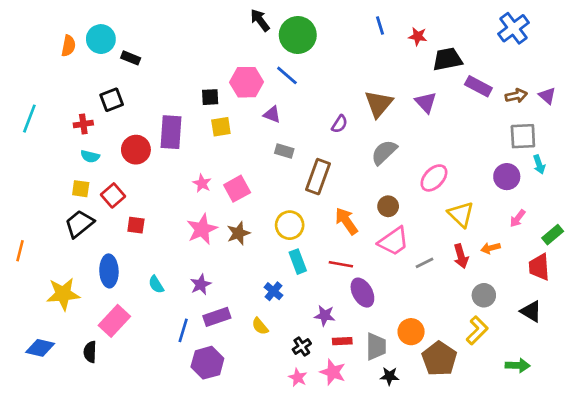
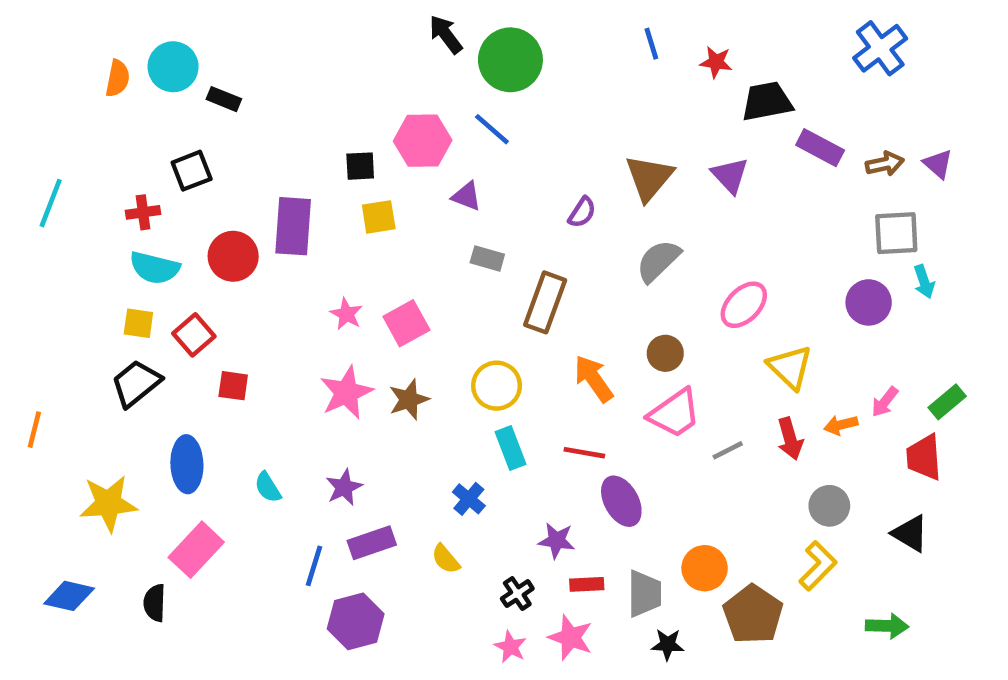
cyan semicircle: (90, 156) -> (155, 268), size x1.5
pink arrow: (518, 218) -> (885, 402), moved

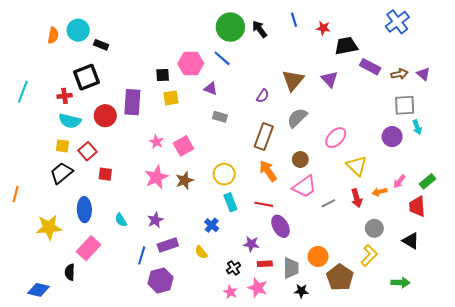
black arrow: (446, 34) -> (260, 29), moved
black square: (192, 171) -> (86, 77), size x1.4
brown rectangle: (545, 302) -> (264, 137), moved
blue diamond: (69, 596) -> (38, 290), moved

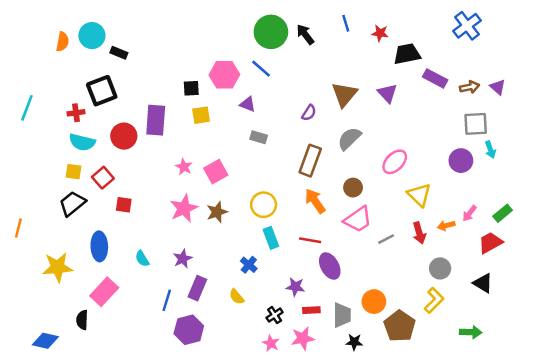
red trapezoid: (417, 206) -> (490, 243), turned 65
purple rectangle: (168, 245) -> (197, 288), turned -48
pink star: (258, 288) -> (303, 338), turned -30

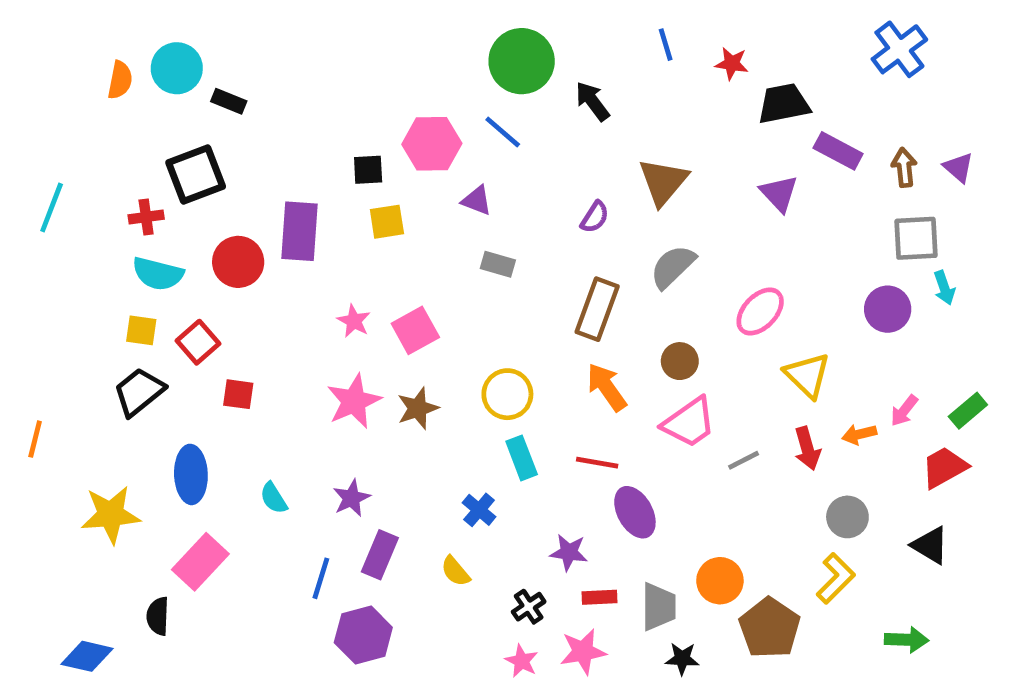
black arrow: (305, 34) -> (592, 101), moved
brown arrow: (469, 87) -> (904, 167), turned -84
purple triangle: (387, 93) -> (779, 193), moved

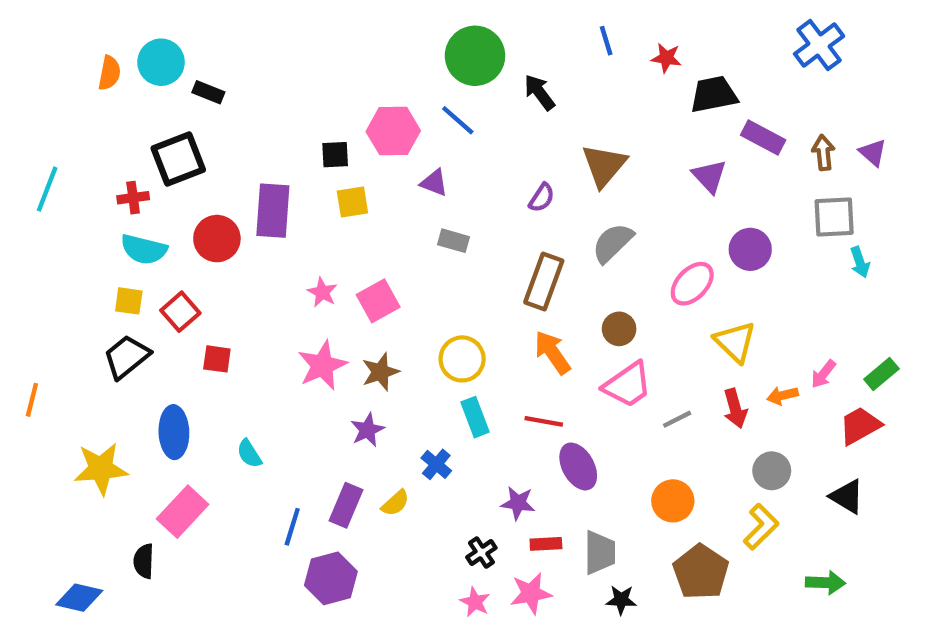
purple circle: (888, 309) -> (750, 249), moved
purple star: (352, 498) -> (367, 430), moved
yellow semicircle: (455, 571) -> (395, 503), moved, turned -92
orange circle: (720, 581) -> (673, 501), moved

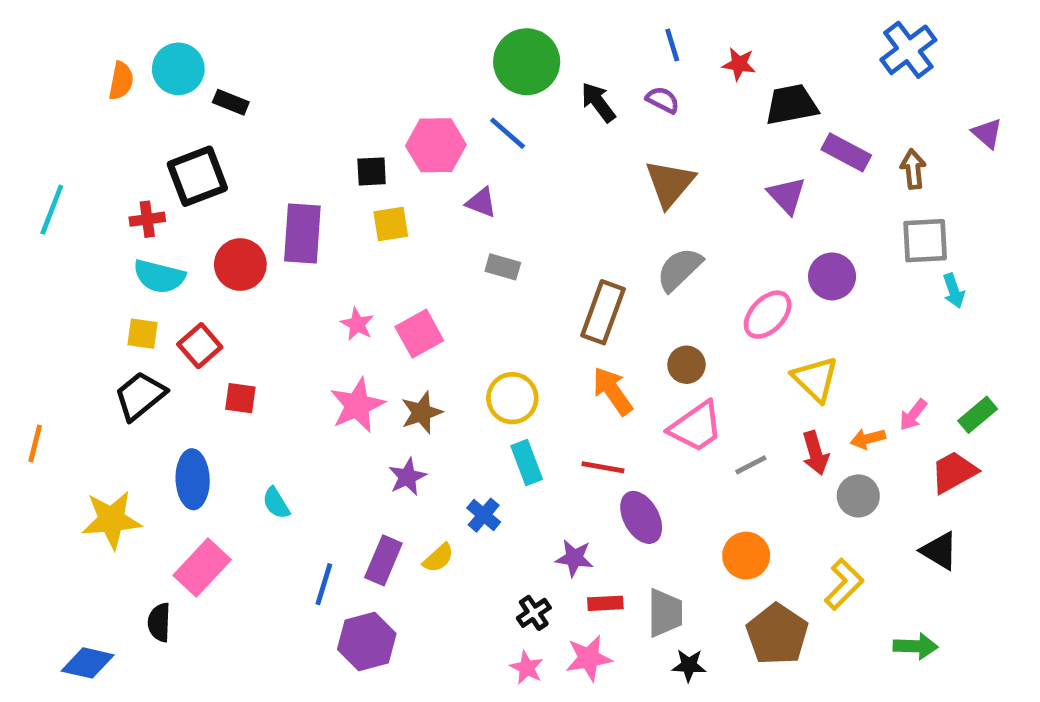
purple triangle: (873, 153) -> (987, 133), moved
purple semicircle: (542, 198) -> (663, 100), moved, turned -96
gray circle: (772, 471) -> (858, 496), moved

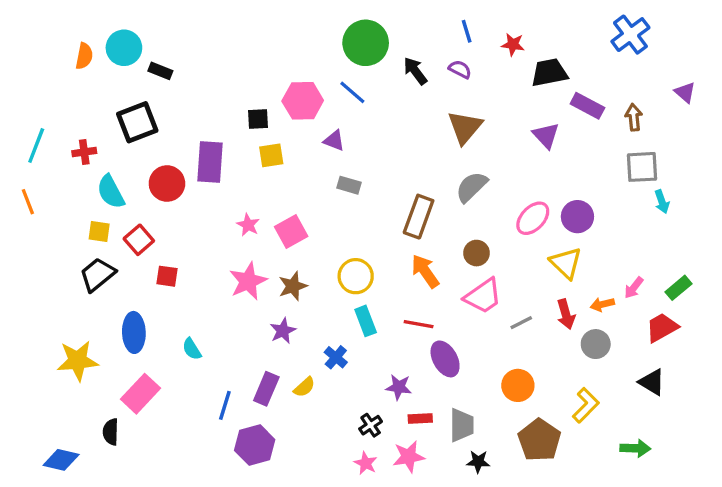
red cross: (147, 219) -> (84, 152), moved
cyan semicircle: (159, 276) -> (111, 192), turned 48
purple circle: (832, 276) -> (577, 217), moved
orange line: (35, 443) -> (28, 202), moved, turned -35

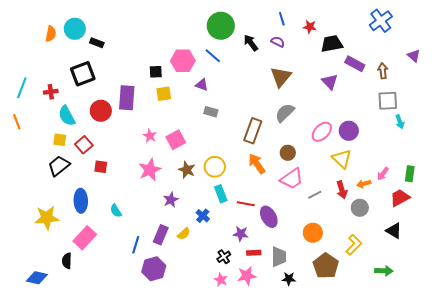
brown star: (293, 286) -> (187, 170), moved, turned -30
green rectangle: (678, 288) -> (410, 174), turned -42
red line: (419, 324) -> (246, 204), moved

